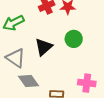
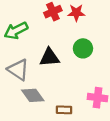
black triangle: (44, 47) -> (49, 57), turned 36

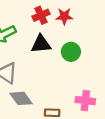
black triangle: (49, 57) -> (41, 44), moved

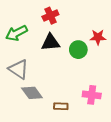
red star: (64, 16) -> (98, 37), moved

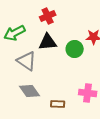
gray triangle: (19, 69) -> (27, 61), moved

